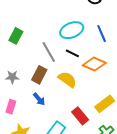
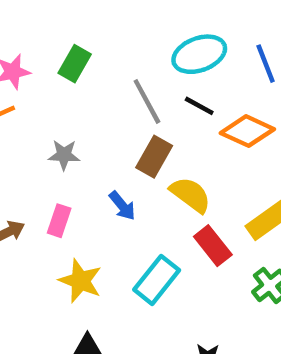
brown rectangle: (39, 75) -> (154, 157), moved
yellow semicircle: (67, 79) -> (190, 195), moved

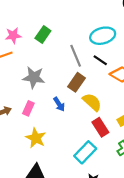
gray star: (64, 155) -> (34, 77), size x1.5
cyan rectangle: (157, 280) -> (85, 152), moved

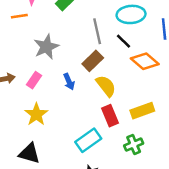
gray star: (34, 77) -> (46, 47), turned 30

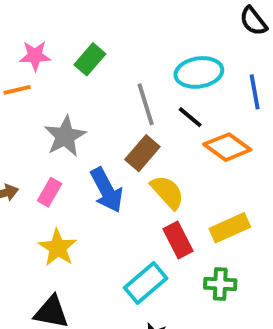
blue arrow: (69, 82) -> (107, 190), size x1.6
green cross: (134, 145) -> (220, 284), turned 30

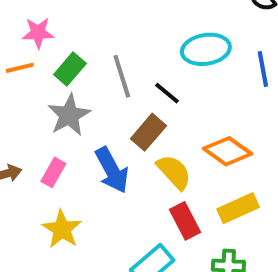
green rectangle: (90, 59) -> (70, 69), moved
gray line: (146, 104) -> (122, 76), moved
black line: (190, 117) -> (167, 93), moved
orange diamond: (227, 147) -> (228, 151), moved

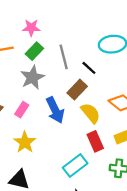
pink star: (38, 33) -> (31, 28), moved

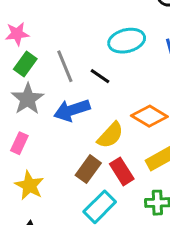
brown rectangle: (77, 90) -> (88, 169), moved
blue arrow: (55, 110) -> (72, 110), moved, turned 105
yellow semicircle: (91, 113) -> (110, 135), turned 90

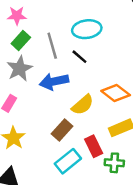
cyan ellipse: (127, 41) -> (87, 29), moved
red rectangle: (122, 171) -> (94, 146), moved

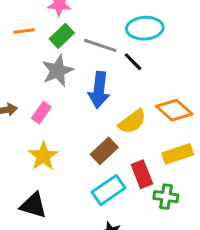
gray line: (52, 46) -> (100, 45), turned -60
blue arrow: (54, 81) -> (99, 90), turned -76

